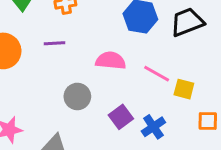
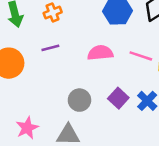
gray circle: (77, 96) -> (79, 100), moved

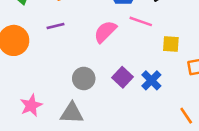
pink semicircle: (100, 53) -> (105, 32), turned -40
pink line: (141, 56) -> (141, 21), moved

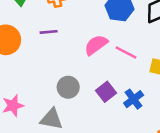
pink line: (141, 21) -> (126, 52), moved

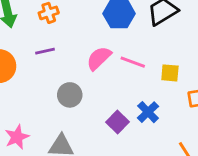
gray circle: (68, 87) -> (70, 95), moved
purple square: (106, 92) -> (118, 122), moved

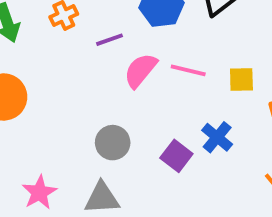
purple line: (45, 51) -> (110, 40), moved
gray circle: (70, 95) -> (113, 143), moved

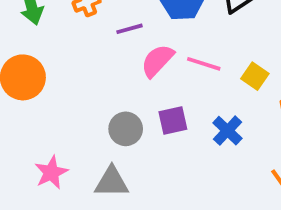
yellow square: (241, 80) -> (255, 76), turned 32
purple square: (176, 156) -> (173, 120), moved, turned 36

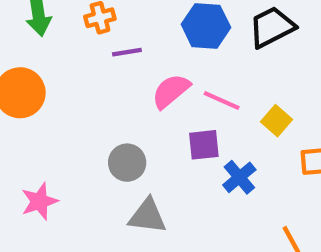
purple line: (129, 29) -> (127, 52), moved
purple square: (173, 120) -> (204, 145), moved
gray triangle: (112, 182) -> (147, 216), moved

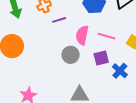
pink semicircle: (171, 91) -> (82, 35), turned -30
gray circle: (127, 163) -> (71, 55), moved

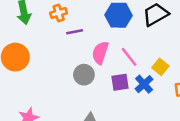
pink line: (106, 36) -> (129, 57), turned 30
blue cross: (120, 71) -> (144, 84), moved

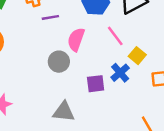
pink line: (129, 57) -> (115, 36), moved
purple square: (120, 82) -> (96, 84), moved

